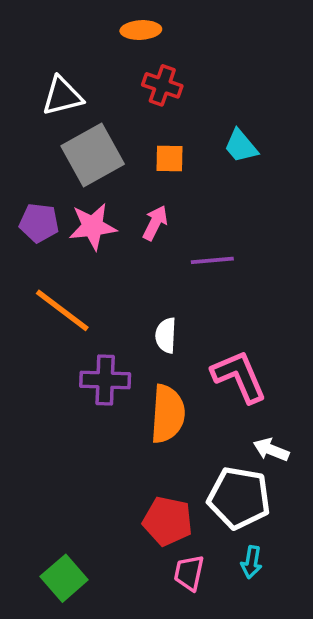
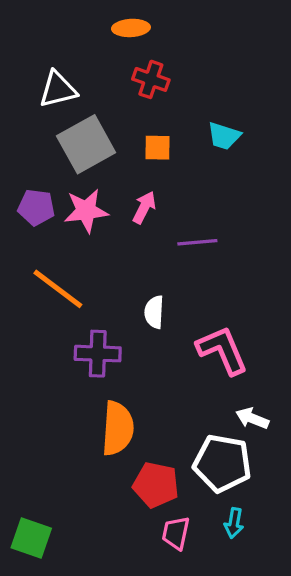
cyan trapezoid: (241, 146) -> (224, 136), turned -32
orange semicircle: (168, 414) -> (118, 428), moved
green square: (64, 578) -> (31, 538), moved, turned -30

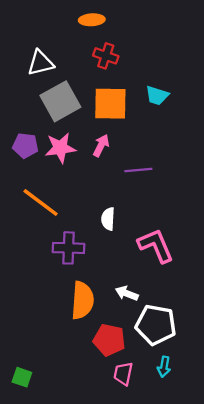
orange square: (158, 148) -> (110, 104), size x1.8
white arrow: (252, 418) -> (127, 293), moved
green square: (31, 538) -> (22, 377), size x0.7

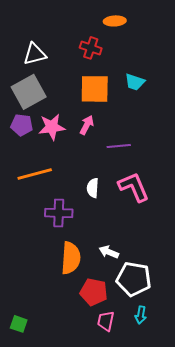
orange ellipse: (92, 20) -> (115, 21), moved
gray square: (60, 101) -> (29, 92), moved
orange line: (41, 203) -> (35, 174), turned -52
pink L-shape: (156, 246) -> (134, 187), moved

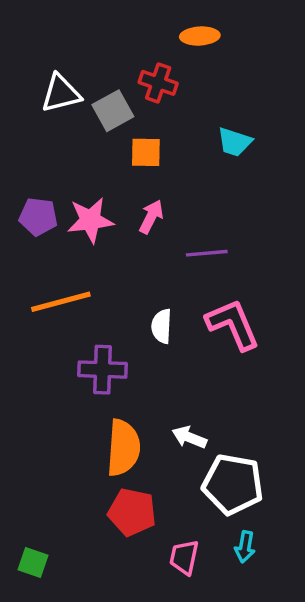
orange square: (95, 89) -> (146, 152), moved, size x0.6
gray square: (29, 92) -> (113, 111), moved, size x0.7
red pentagon: (94, 292) -> (132, 512), moved

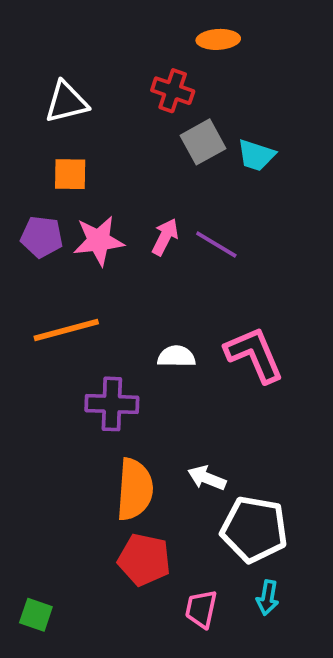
gray square: (113, 111) -> (203, 142), moved
orange square: (146, 152) -> (70, 174), moved
purple line: (207, 253) -> (216, 244), moved, turned 36
white semicircle: (162, 326) -> (176, 356), turned 88

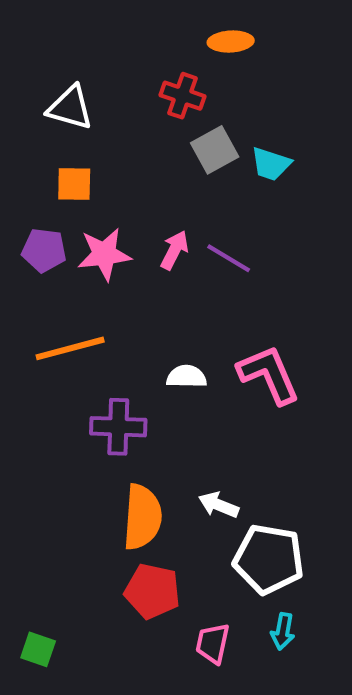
white triangle: (66, 102) -> (70, 108), turned 30

